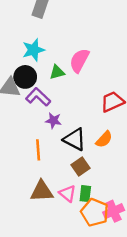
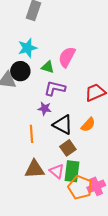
green triangle: (57, 72) -> (48, 67), turned 32
purple L-shape: (38, 97) -> (55, 88), moved, turned -30
green rectangle: (85, 194) -> (72, 171), size x1.5

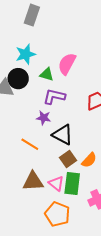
orange semicircle: (88, 125) -> (89, 160), moved
orange line: (31, 134) -> (30, 144), turned -54
orange pentagon: (80, 187) -> (57, 214), moved

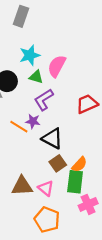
cyan star: (26, 54) -> (30, 55), moved
purple L-shape: (54, 97) -> (44, 100), turned -45
orange line: (30, 144) -> (19, 127), moved
green rectangle: (72, 183) -> (75, 182), moved

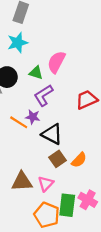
cyan star: (30, 55) -> (18, 43), moved
green rectangle: (75, 182) -> (67, 205), moved
pink triangle: (46, 188) -> (46, 184), turned 35
pink cross: (88, 204) -> (88, 200), turned -36

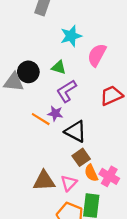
cyan star: (18, 43) -> (71, 36), moved
pink semicircle: (56, 62) -> (97, 55), moved
orange semicircle: (79, 160) -> (91, 173), moved, turned 112
pink cross: (88, 200) -> (109, 176), moved

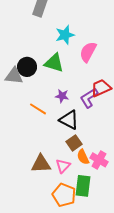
green triangle: (59, 67) -> (54, 63), size x1.5
purple L-shape: (67, 91) -> (89, 98), moved
purple star: (55, 113) -> (62, 96), moved

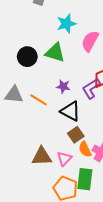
gray triangle: (14, 76) -> (14, 95), moved

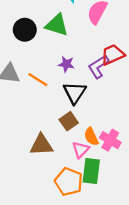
black triangle: (70, 111) -> (75, 93), turned 35
brown square: (76, 135) -> (69, 121), moved
pink triangle: (64, 159) -> (81, 150), moved

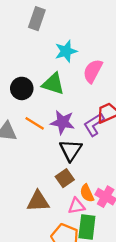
purple star: (66, 64) -> (62, 122), size x1.5
orange line: (38, 80) -> (35, 123), moved
pink triangle: (81, 150) -> (76, 206), turned 36

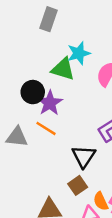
green triangle: (53, 84) -> (63, 69), moved
purple star: (62, 122) -> (50, 103), moved, turned 30

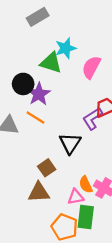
gray rectangle: (48, 19) -> (38, 17), turned 40
brown square: (78, 185) -> (47, 168), moved

